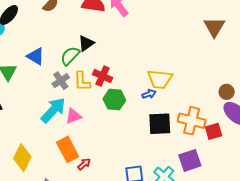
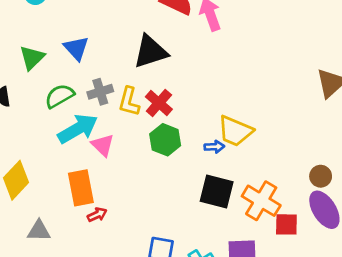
black triangle: (86, 43) -> (150, 52), size x1.5
green semicircle: (70, 56) -> (59, 96), moved
pink triangle: (73, 116) -> (103, 145), turned 48

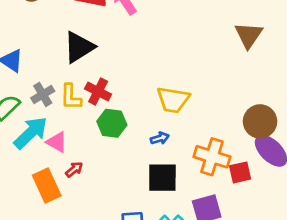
blue arrow: (214, 147) -> (160, 138), moved
brown circle: (321, 176) -> (260, 121), size x1.6
black square: (217, 192) -> (162, 178), moved
red arrow: (97, 215) -> (74, 169), moved

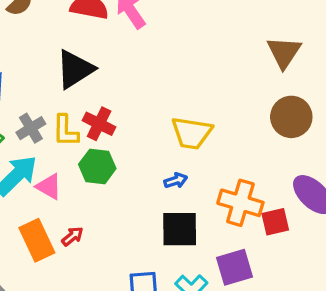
brown circle: (260, 121) -> (291, 117), moved
green hexagon: (112, 123) -> (97, 166), moved
red arrow: (74, 169) -> (72, 236), moved

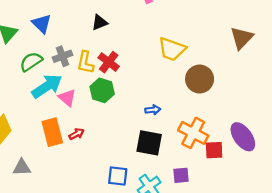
black triangle: (75, 69) -> (100, 22), size x0.6
brown circle: (291, 117) -> (200, 79), moved
yellow trapezoid: (192, 133) -> (172, 49), moved
purple square: (235, 267) -> (181, 175), size x0.7

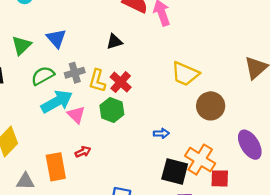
orange rectangle: (52, 132) -> (56, 167), moved
purple ellipse: (243, 137) -> (250, 145), moved
black square: (149, 143) -> (175, 171), moved

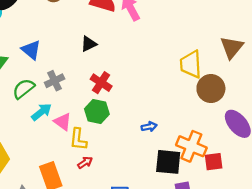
yellow trapezoid: (185, 74) -> (191, 64), moved, turned 72
yellow L-shape: (97, 81) -> (78, 139), moved
cyan arrow: (57, 102) -> (41, 112), size x0.7
brown circle: (211, 106) -> (211, 89), moved
red arrow: (83, 152) -> (85, 163), moved

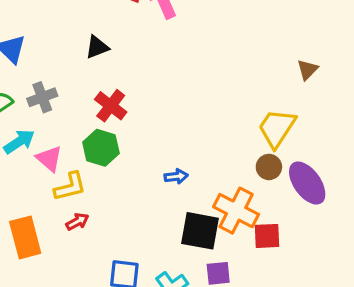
brown triangle: (232, 47) -> (307, 70), size x0.6
yellow trapezoid: (191, 64) -> (277, 128), moved, turned 32
brown circle: (211, 89) -> (269, 167), moved, size x0.6
yellow L-shape: (78, 139) -> (70, 187), turned -115

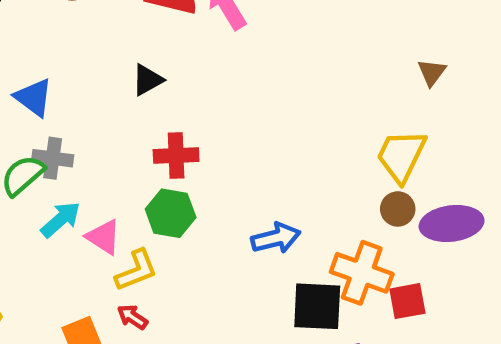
gray cross: (42, 97) -> (53, 158), moved, turned 36
red cross: (111, 106) -> (176, 155), turned -32
blue arrow: (176, 176) -> (276, 238), size x1.5
purple ellipse: (307, 183) -> (452, 224), turned -54
red arrow: (77, 222) -> (132, 317), moved, turned -110

